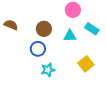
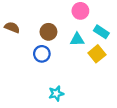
yellow square: (86, 64) -> (97, 54), moved
cyan star: (48, 70) -> (56, 93), moved

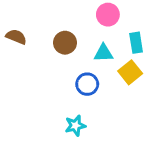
cyan rectangle: (101, 32) -> (136, 43), turned 48
blue circle: (42, 54) -> (87, 84), moved

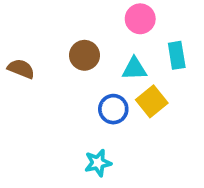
brown semicircle: (16, 37) -> (21, 69), moved
yellow square: (130, 72) -> (152, 101), moved

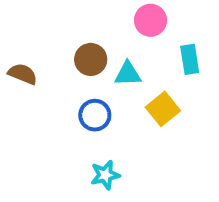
cyan triangle: (134, 69) -> (128, 74), moved
blue circle: (113, 109) -> (95, 115), moved

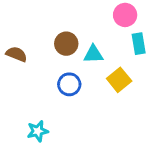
pink circle: (151, 20) -> (125, 15), moved
cyan star: (105, 175) -> (38, 131), moved

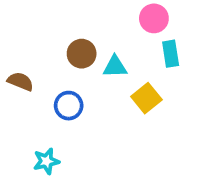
brown semicircle: (16, 54) -> (20, 81), moved
blue circle: (69, 84) -> (69, 106), moved

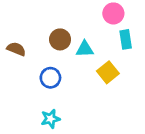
brown semicircle: (20, 81) -> (16, 49), moved
cyan star: (46, 161) -> (50, 119), moved

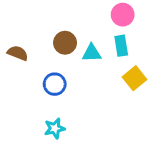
cyan rectangle: (126, 39) -> (121, 46), moved
yellow square: (108, 72) -> (134, 78), moved

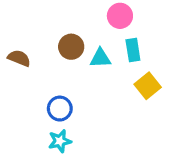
pink circle: (123, 15) -> (120, 16), moved
blue circle: (55, 84) -> (60, 109), moved

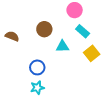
cyan rectangle: (133, 50) -> (83, 31), turned -40
cyan triangle: (100, 58) -> (62, 46), moved

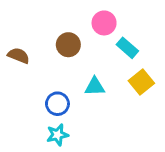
pink circle: (75, 10) -> (104, 23), moved
cyan triangle: (62, 46) -> (95, 87), moved

